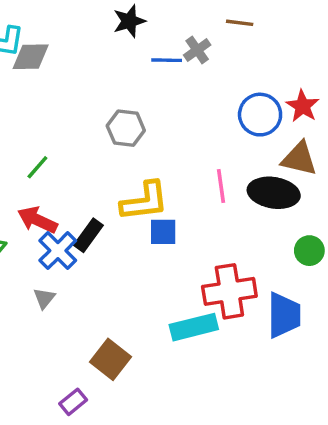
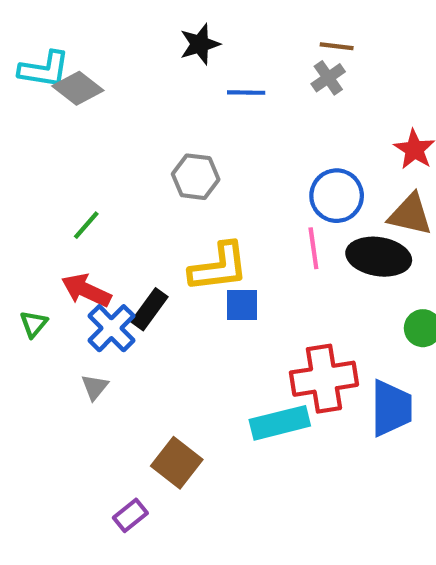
gray cross: (197, 50) -> (328, 78), moved
gray diamond: (31, 57) -> (78, 88), turned 39
blue circle: (260, 115) -> (337, 196), moved

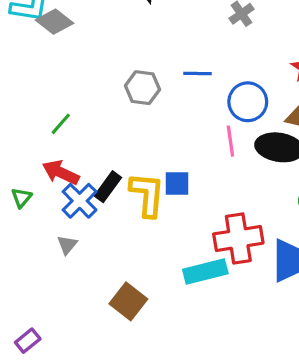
blue line: (246, 93) -> (197, 73), moved
yellow L-shape: (219, 267) -> (147, 195), moved, turned -78
purple rectangle: (130, 515) -> (28, 341), moved

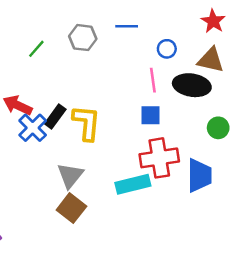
blue circle: (248, 102) -> (167, 49), size x0.6
green line: (61, 124) -> (36, 49), moved
blue square: (177, 184) -> (150, 115), moved
gray triangle: (67, 245) -> (70, 175), moved, size x1.6

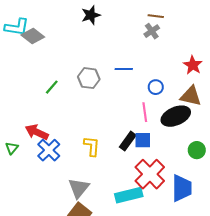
black ellipse: (192, 85) -> (176, 116), turned -32
black rectangle: (55, 117) -> (128, 141), moved
yellow L-shape: (87, 123) -> (92, 146), size x0.7
red cross: (159, 158) -> (150, 174), turned -36

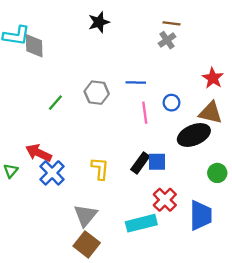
gray diamond: (33, 36) -> (34, 46), turned 50
pink line: (145, 112) -> (145, 113), moved
red cross: (150, 174) -> (165, 200), size x0.7

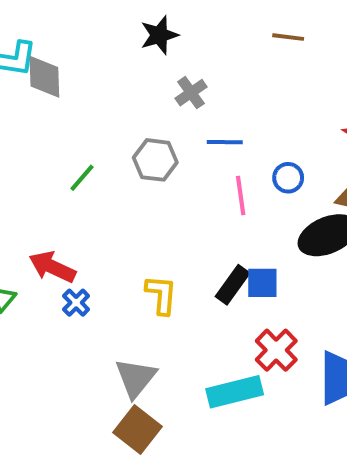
gray cross: (167, 40) -> (191, 93), moved
blue cross: (52, 173) -> (76, 303), size x0.6

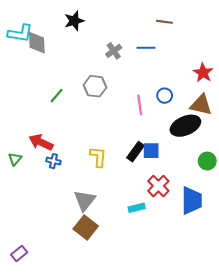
black star: (159, 35) -> (74, 21), moved
blue line: (225, 142) -> (146, 48), moved
blue cross: (76, 303) -> (53, 161), turned -32
cyan rectangle: (235, 392) -> (137, 208), size x0.6

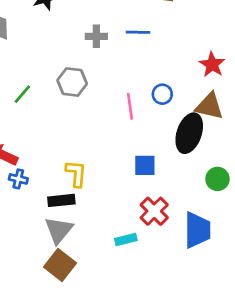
gray cross: (114, 51) -> (96, 36), turned 35
black ellipse: (185, 126) -> (189, 133), turned -48
black rectangle: (136, 152) -> (61, 200), moved, turned 48

